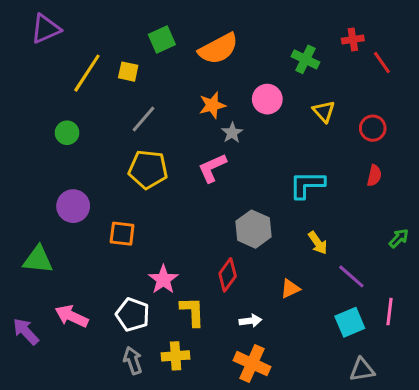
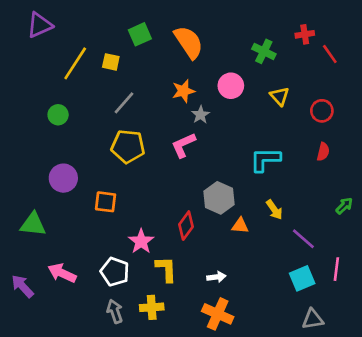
orange semicircle: (218, 49) -> (189, 42), turned -96
red diamond: (228, 275) -> (186, 226), moved
orange triangle: (290, 289) -> (240, 226), moved, turned 30

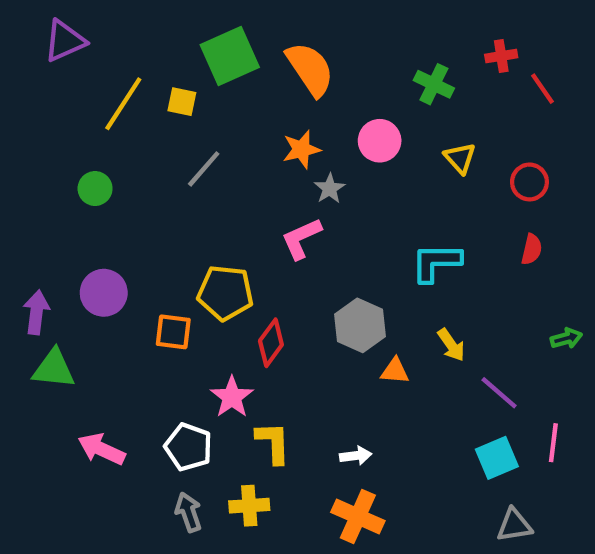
green square: (140, 34) -> (230, 56), size x1.5
yellow pentagon: (128, 146) -> (225, 293), moved
green arrow: (344, 206) -> (566, 338), turned 30
red diamond: (186, 226) -> (271, 343), moved
purple arrow: (22, 286) -> (36, 312), moved, turned 50

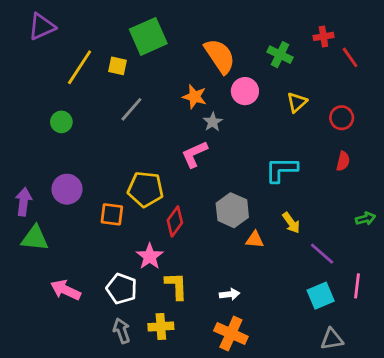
orange semicircle: (310, 69) -> (220, 56), moved
orange star: (301, 149) -> (195, 97), turned 30
yellow triangle: (460, 158) -> (297, 102), turned 30

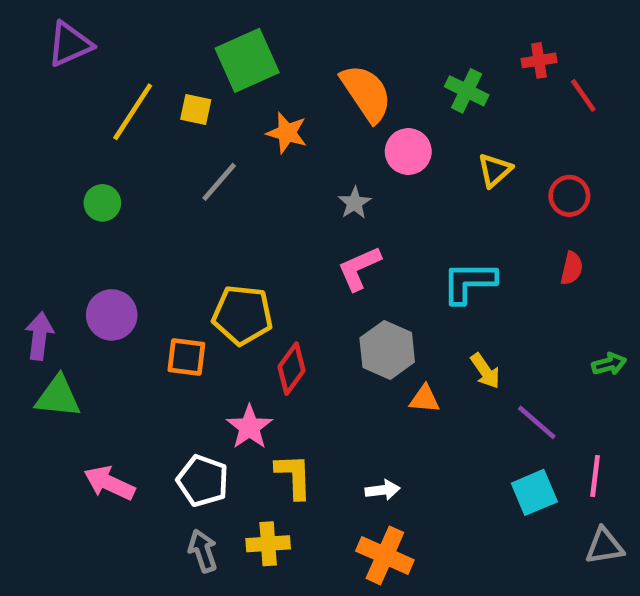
orange star: (195, 97) -> (287, 133), moved
pink L-shape: (195, 154) -> (359, 268), moved
gray triangle: (332, 339) -> (604, 546), moved

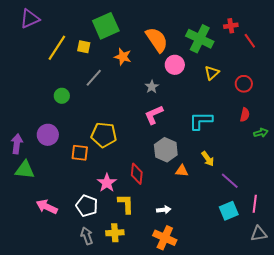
green cross: (467, 91) -> (200, 39), size x1.5
green circle: (102, 203) -> (62, 96), moved
green arrow: (609, 364) -> (261, 133), moved
red diamond: (291, 369) -> (137, 174), moved, turned -30

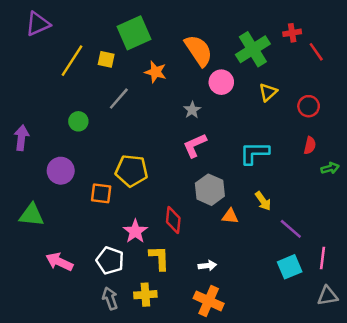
green cross: (200, 39) -> (253, 49), turned 32
purple arrow: (17, 144) -> (21, 138), moved

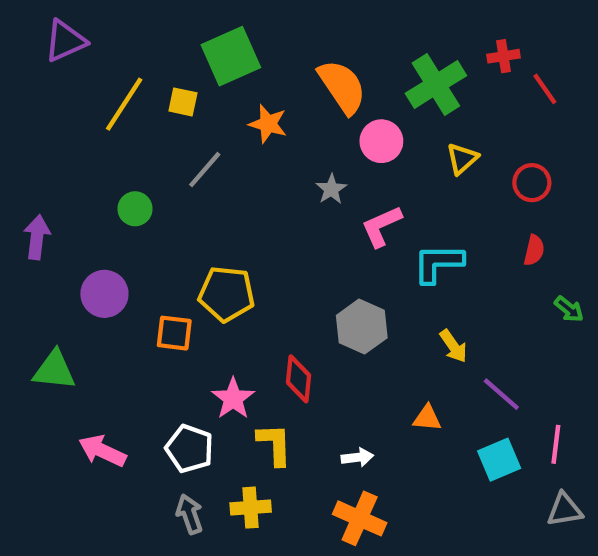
pink L-shape: (195, 145) -> (381, 226), moved
green arrow: (330, 168) -> (569, 309), moved, turned 54
orange triangle: (230, 216) -> (427, 418), moved

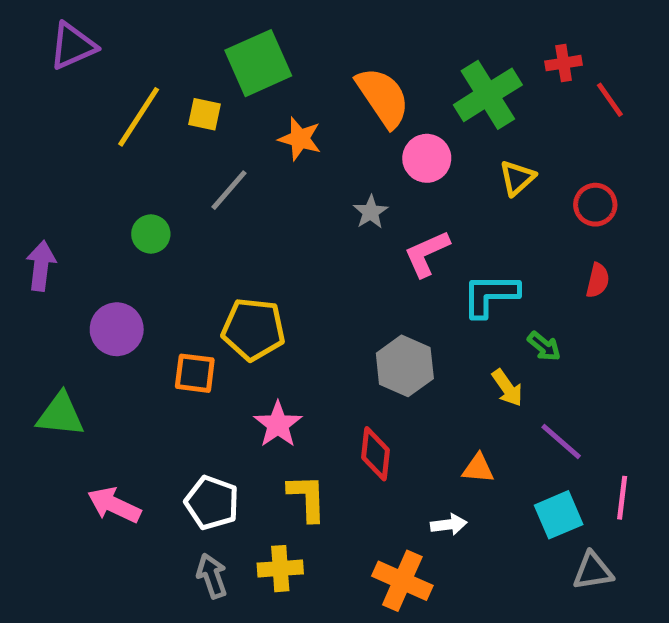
green arrow: (569, 309) -> (544, 346), moved
red diamond: (299, 379) -> (375, 454), moved
pink star: (233, 398) -> (278, 424), moved
white arrow: (357, 457) -> (449, 525), moved
gray triangle: (565, 510) -> (593, 571), moved

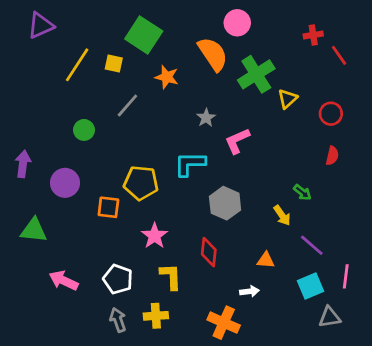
green square: (258, 63) -> (144, 35), turned -33
green cross: (488, 95) -> (256, 74), moved
pink circle: (427, 158) -> (237, 23), moved
purple arrow: (41, 266) -> (23, 164), moved
cyan L-shape: (490, 295) -> (190, 164), moved

